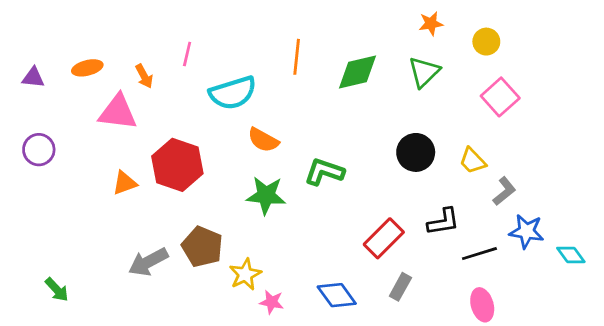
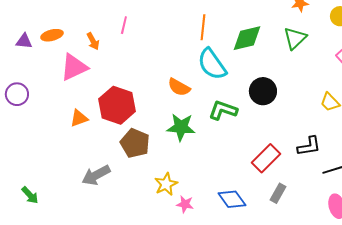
purple triangle: (33, 78) -> (24, 41), moved
cyan semicircle: (233, 93) -> (212, 64), moved, turned 72
pink triangle: (118, 112) -> (74, 67), turned -32
black circle: (416, 152) -> (263, 91), moved
brown pentagon: (202, 247) -> (135, 143), moved

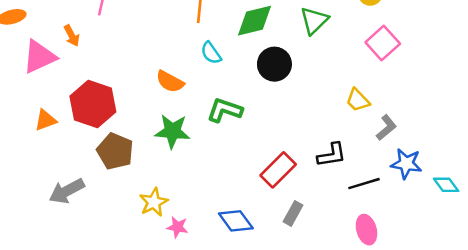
orange arrow: (93, 41) -> (72, 36), moved
cyan semicircle: (212, 64) -> (211, 53), size x0.6
black circle: (263, 91) -> (274, 64), moved

